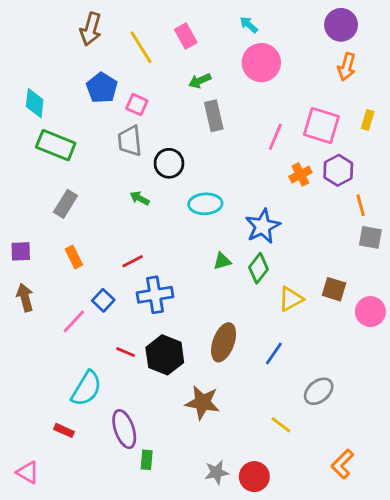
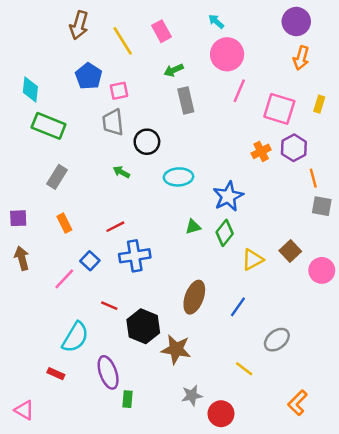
pink square: (137, 105) -> (119, 91), turned -36
pink line: (275, 137) -> (239, 91), moved
brown square: (334, 289) -> (290, 251), turned 30
black hexagon: (165, 355) -> (143, 326), moved
gray star: (217, 472) -> (192, 395), moved

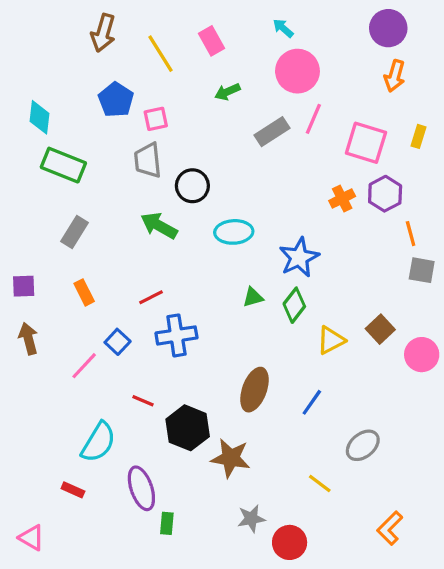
gray rectangle: (186, 100) -> (272, 132), moved, turned 70
green arrow: (121, 172) -> (159, 226), size x1.6

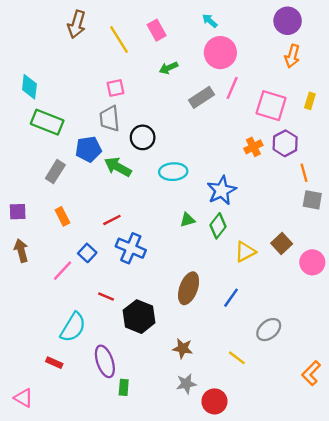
blue pentagon: (116, 100) -> (88, 149), moved, turned 30
blue cross: (176, 335) -> (131, 248), turned 32
brown star: (231, 458) -> (183, 348), moved, size x0.7
orange L-shape: (390, 528) -> (311, 373), moved

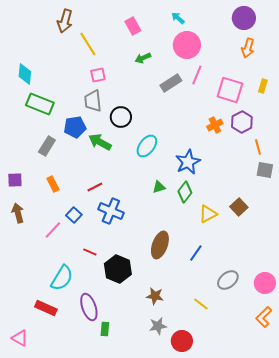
yellow line: (119, 40) -> (88, 44), moved
cyan ellipse: (173, 172) -> (147, 146), turned -50
pink circle: (312, 262) -> (265, 283), moved
red rectangle: (54, 363) -> (46, 308), size x1.5

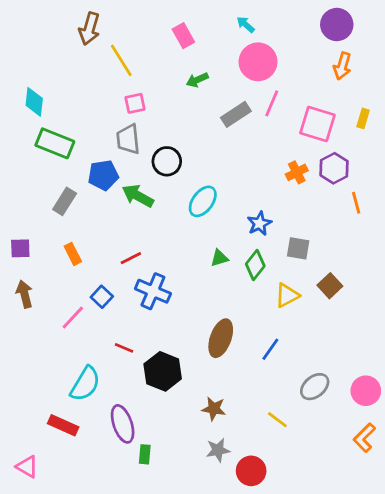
blue star: (188, 162) -> (259, 224), size x0.7
gray square: (265, 170) -> (298, 248), moved

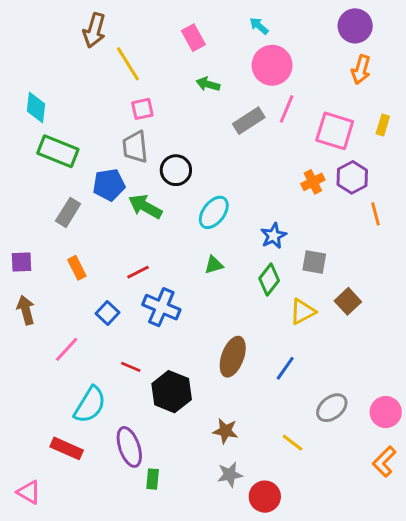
green arrow: (197, 80) -> (208, 84), turned 40
green triangle: (219, 258) -> (214, 265), moved
pink line: (73, 317) -> (67, 349), moved

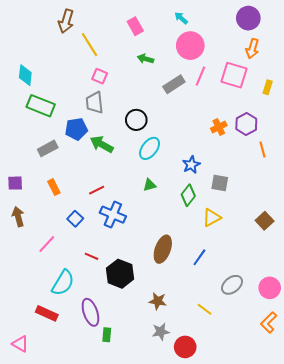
pink square: (142, 109) -> (100, 76), turned 35
pink square: (335, 131) -> (234, 75), moved
black circle: (176, 170) -> (136, 120), moved
gray rectangle: (68, 212) -> (48, 148), turned 30
brown square: (348, 301) -> (265, 221), moved

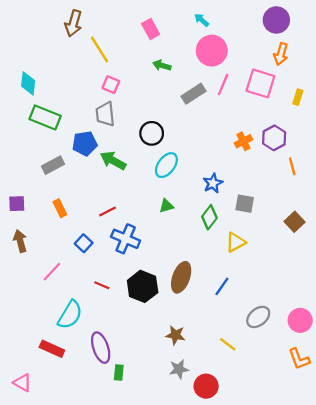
brown square: (265, 221) -> (294, 222), moved
black hexagon: (120, 274) -> (143, 286), moved
orange L-shape: (269, 322) -> (299, 359), turned -65

